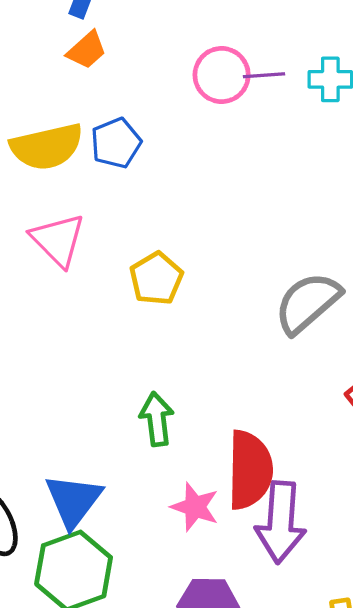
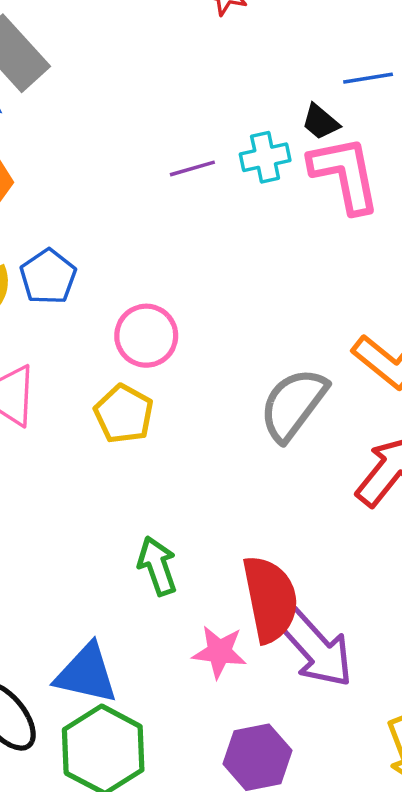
pink circle: (222, 75) -> (146, 336), moved
blue triangle: (73, 500) -> (86, 674), turned -42
purple arrow: (281, 522) -> (316, 648), turned -34

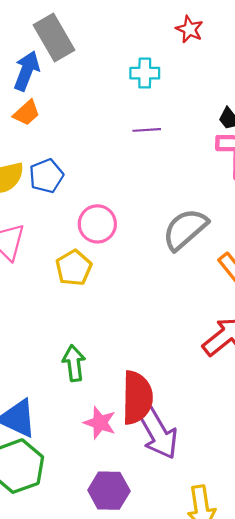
cyan cross: (265, 157) -> (145, 73), moved
gray semicircle: (293, 404) -> (185, 229), moved

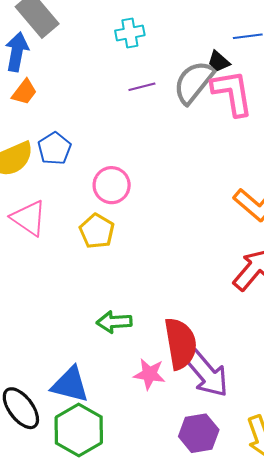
gray semicircle: (185, 229) -> (194, 82), moved
green arrow: (74, 363) -> (114, 322), turned -76
purple hexagon: (109, 491) -> (199, 433), moved

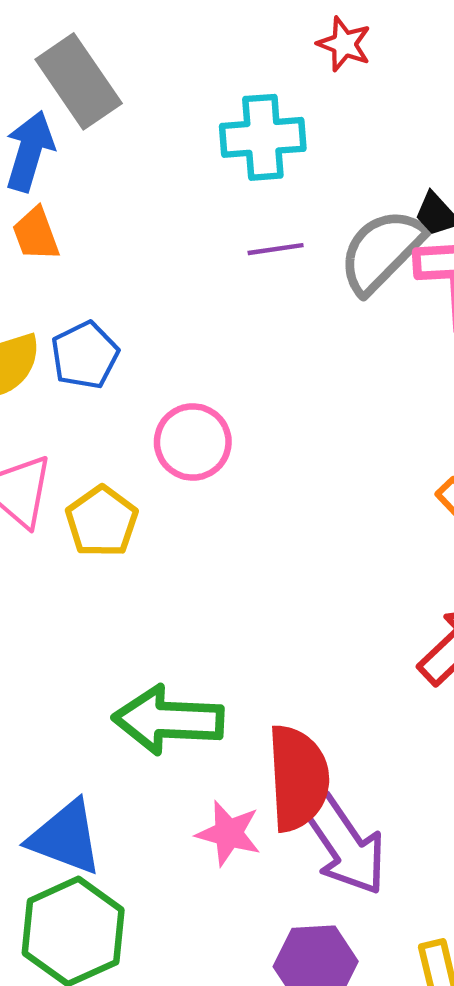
cyan cross: (130, 33) -> (263, 137), size x1.4
orange trapezoid: (24, 92) -> (36, 234), turned 116
yellow pentagon: (97, 231) -> (102, 521), moved
green arrow: (114, 322) -> (168, 720), size x1.5

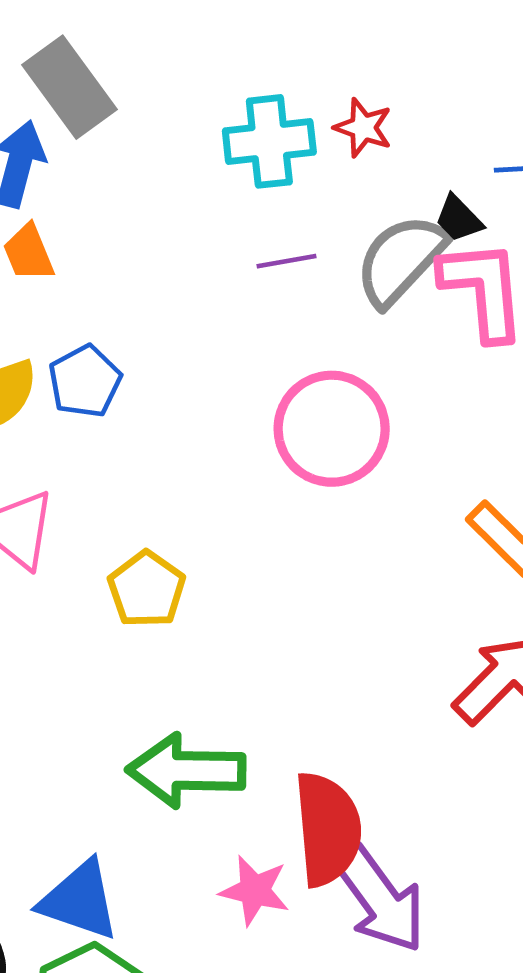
red star: (344, 44) -> (363, 128), moved
pink circle: (193, 442) -> (332, 429), moved, size x1.4
yellow pentagon: (102, 521) -> (147, 589), moved

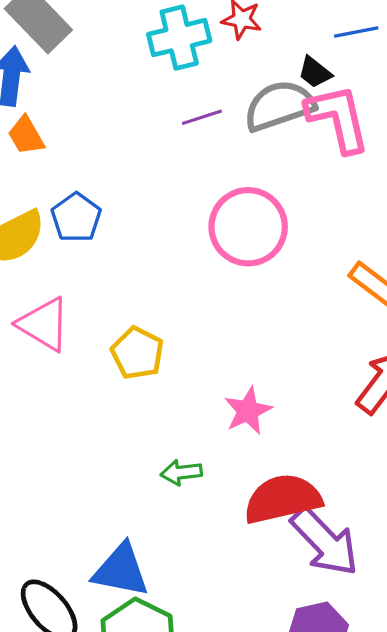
gray semicircle: (401, 260) -> (279, 106), turned 36
green arrow: (186, 771) -> (181, 472), size x0.5
red semicircle: (328, 829) -> (283, 499), turned -90
pink star: (255, 891) -> (248, 411), moved, turned -30

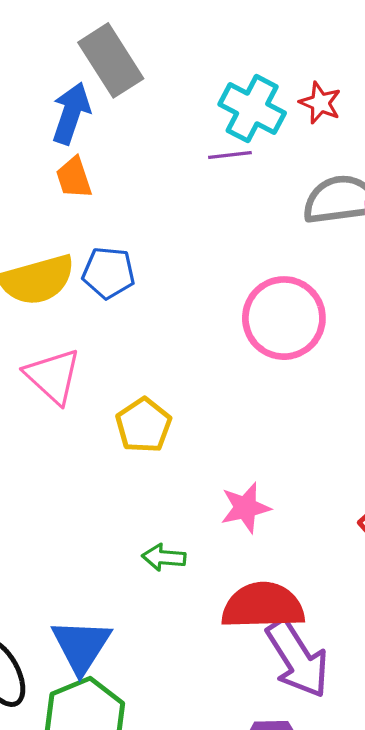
cyan cross: (179, 38) -> (252, 109), turned 30
purple line: (202, 117) -> (230, 155), moved
blue pentagon: (76, 218) -> (109, 273), turned 30
blue triangle: (121, 570) -> (81, 646), turned 40

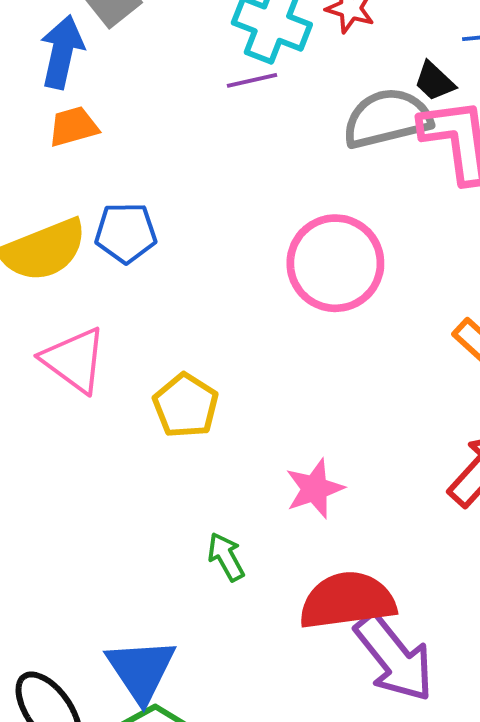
orange trapezoid: (74, 178) -> (73, 127), turned 99
green arrow: (164, 557) -> (226, 557), turned 63

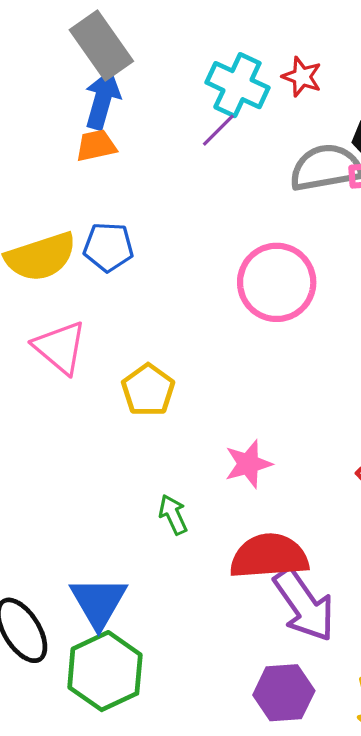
blue arrow: (62, 52) -> (102, 100), moved
purple line: (252, 80) -> (218, 130), turned -36
orange trapezoid: (73, 127) -> (96, 146), moved

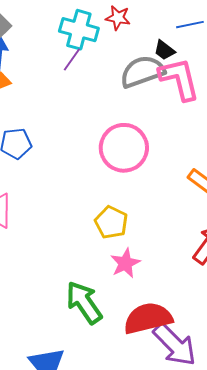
yellow pentagon: (148, 390) -> (111, 222), moved
green arrow: (173, 515) -> (84, 303), size x1.8

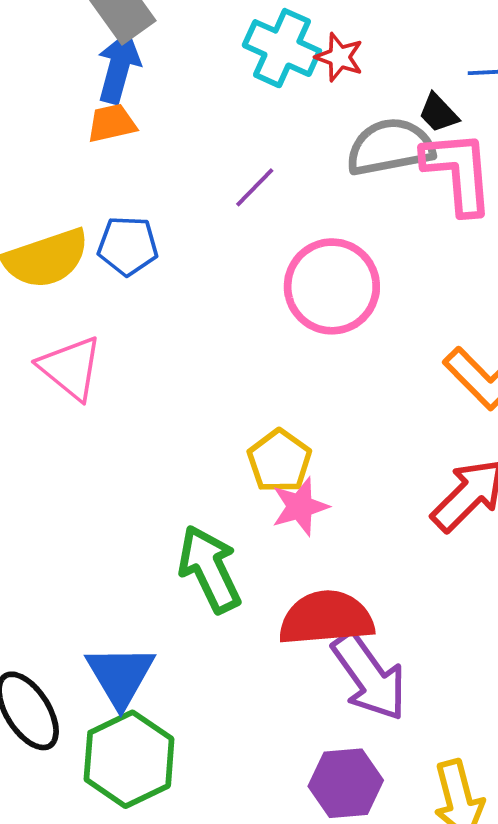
red star: (118, 18) -> (339, 57), moved
purple line: (72, 60) -> (255, 187), moved
yellow pentagon: (111, 222) -> (279, 461), moved

